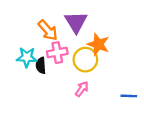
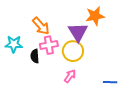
purple triangle: (76, 22) -> (78, 32), moved
orange star: (98, 44) -> (95, 16), moved, turned -30
cyan star: (27, 57) -> (14, 44), moved

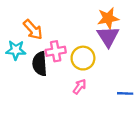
orange arrow: (41, 26) -> (33, 30), moved
purple triangle: (78, 32) -> (108, 36), moved
black semicircle: (35, 56) -> (40, 64), size x1.5

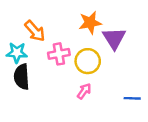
orange star: (108, 18) -> (90, 23), moved
black semicircle: (40, 64) -> (22, 77), moved

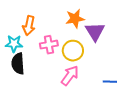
orange arrow: (35, 31) -> (29, 26), turned 54
pink arrow: (84, 91) -> (70, 76), size x1.5

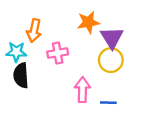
yellow circle: (73, 51) -> (111, 60), moved
pink arrow: (70, 76) -> (82, 90), turned -35
blue line: (110, 82) -> (108, 103), moved

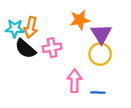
cyan star: (16, 52) -> (15, 28), moved
black semicircle: (21, 75) -> (25, 49), moved, turned -45

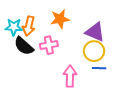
orange star: (80, 20) -> (60, 19), moved
purple triangle: (101, 34) -> (95, 32), turned -35
blue line: (98, 93) -> (99, 68), moved

